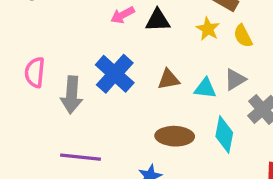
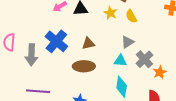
cyan triangle: (205, 88) -> (120, 61), moved
cyan diamond: (224, 134) -> (122, 87), moved
brown ellipse: (175, 136) -> (84, 66), moved

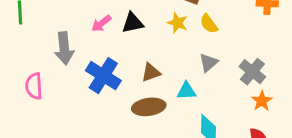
gray arrow: (31, 55) -> (64, 48), moved
gray cross: (144, 59) -> (252, 72), moved
cyan triangle: (120, 61) -> (186, 91), moved

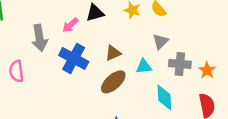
pink arrow: (101, 23) -> (70, 25), moved
gray cross: (252, 72) -> (180, 64), moved, turned -30
brown ellipse: (149, 107) -> (113, 82), turned -30

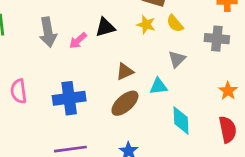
gray arrow: (40, 38) -> (48, 32), moved
blue cross: (74, 58) -> (69, 98), moved, turned -36
gray cross: (180, 64) -> (217, 39), moved

